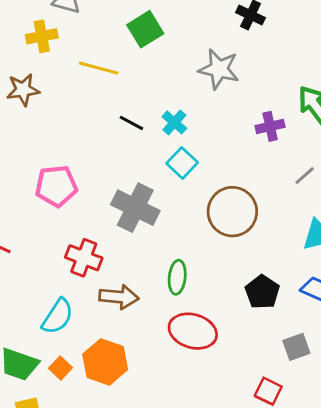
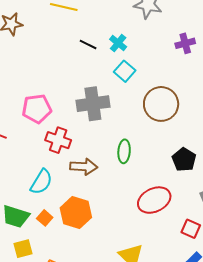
pink pentagon: (56, 186) -> (37, 109), moved
gray cross: (135, 208) -> (93, 104), turned -32
red ellipse: (193, 331) -> (154, 200), moved, turned -40

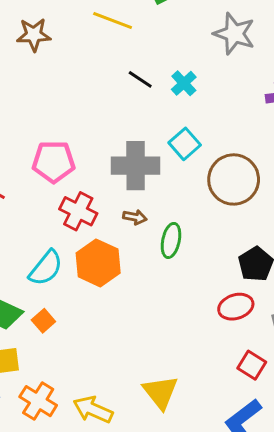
cyan square: (125, 71) -> (185, 144), moved
brown arrow: (84, 167) -> (135, 217), moved, size x0.6
red ellipse: (154, 200) -> (236, 307), moved, size x0.7
orange hexagon: (76, 213) -> (98, 263), moved

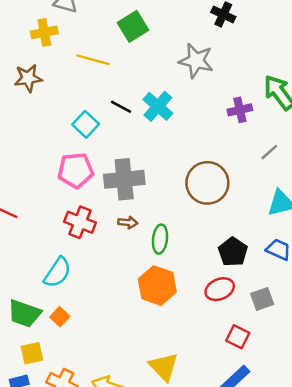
cyan cross: (184, 83) -> (158, 106), size x1.4
cyan square: (185, 144) -> (86, 124), moved
pink pentagon: (54, 162) -> (76, 170), moved
orange hexagon: (98, 263) -> (157, 286), moved

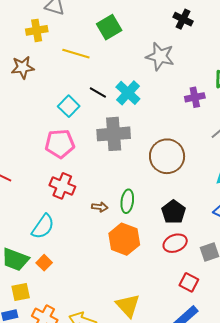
gray cross: (124, 179) -> (114, 134), moved
brown arrow: (128, 222) -> (100, 207), moved
black pentagon: (233, 252) -> (174, 212), moved

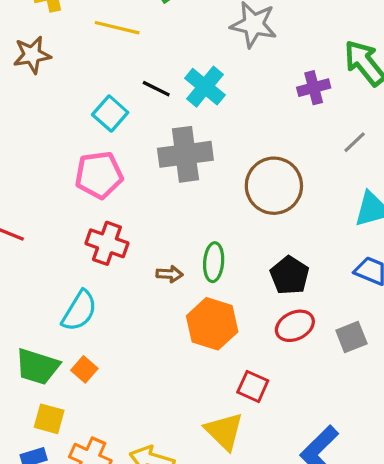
red square: (189, 282) -> (253, 386), moved
yellow square: (21, 292) -> (49, 419), turned 30

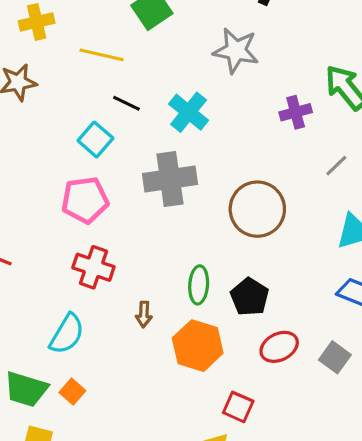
black line: (156, 89) -> (126, 103), moved
brown arrow: (170, 274) -> (144, 314), moved, turned 90
black pentagon: (290, 275) -> (250, 297), moved
gray square: (351, 337) -> (335, 357), turned -32

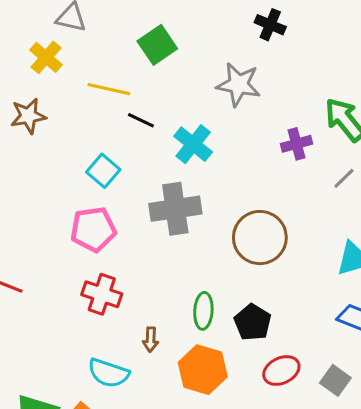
yellow cross: (37, 22) -> (46, 57), turned -36
black line: (126, 103) -> (141, 120), moved
gray line: (336, 166) -> (344, 178), moved
cyan semicircle: (67, 334) -> (108, 373), moved, turned 78

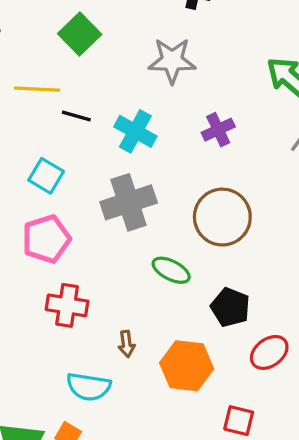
purple cross: (296, 144) -> (218, 130), moved
green ellipse: (203, 311) -> (171, 270), moved, turned -57

